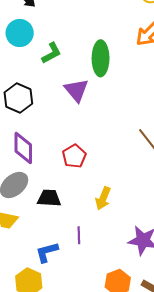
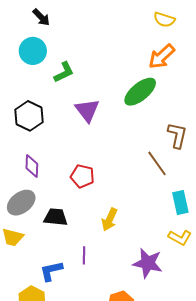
green ellipse: (101, 58) -> (140, 92), moved, turned 48
purple diamond: (23, 148) -> (32, 166), size x0.7
red pentagon: (74, 156) -> (82, 176), turned -30

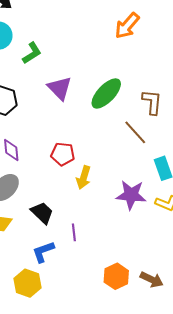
green ellipse: (140, 92) -> (106, 93), moved
black trapezoid: (56, 217) -> (42, 213), moved, turned 45
yellow arrow: (110, 219) -> (84, 177), moved
purple star: (148, 263) -> (131, 195), moved

